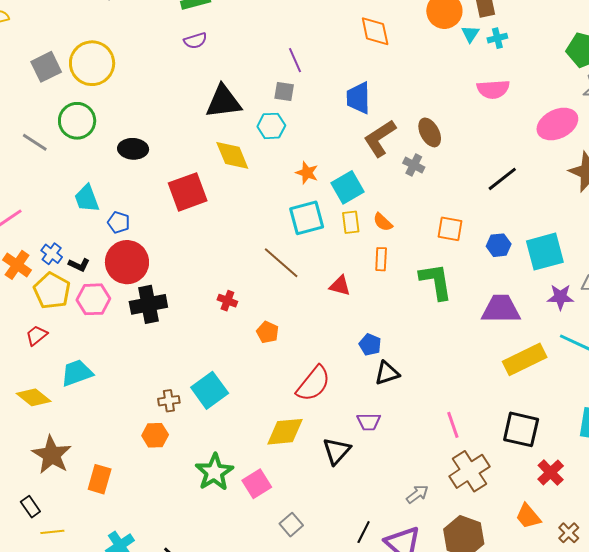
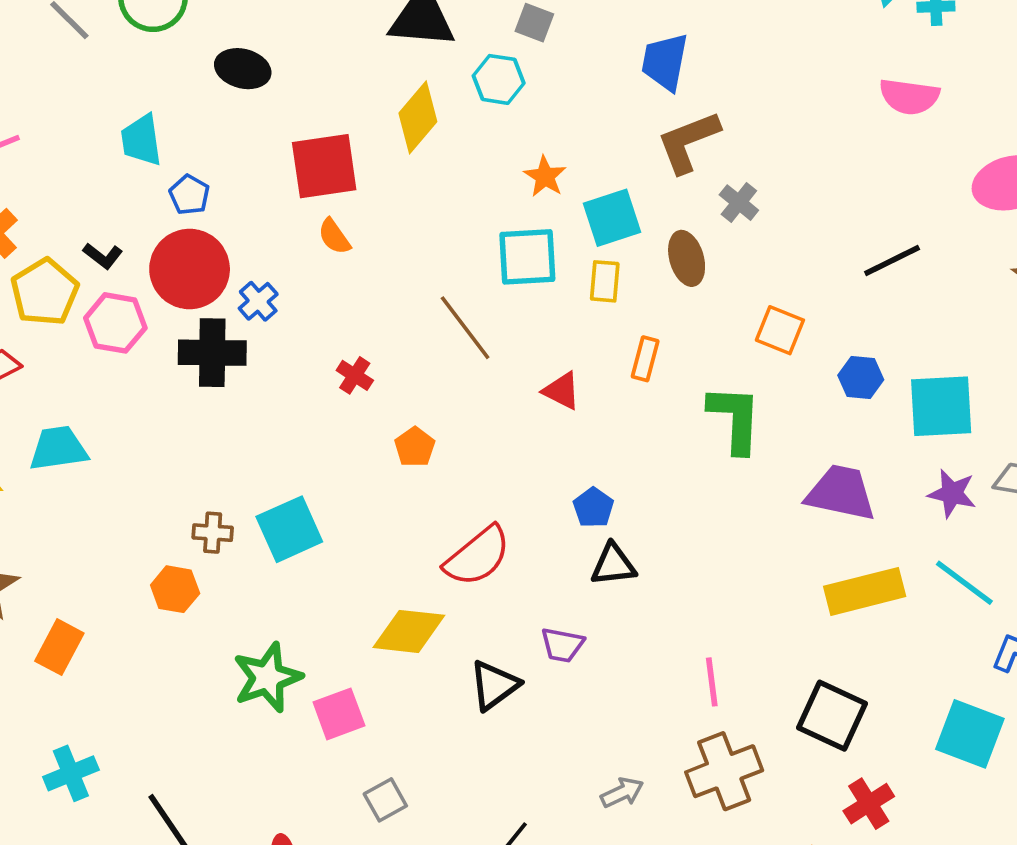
brown ellipse: (430, 132) -> (687, 258), moved
yellow diamond: (232, 155) -> (418, 117), turned 51
orange semicircle: (383, 222) -> (334, 237), moved
blue cross: (52, 254) -> (258, 301), moved

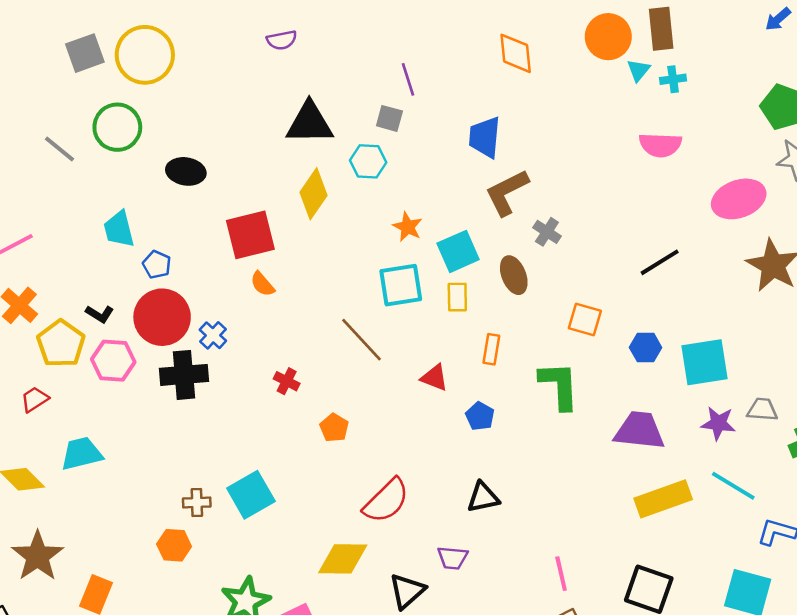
blue pentagon: (593, 508) -> (480, 416), moved

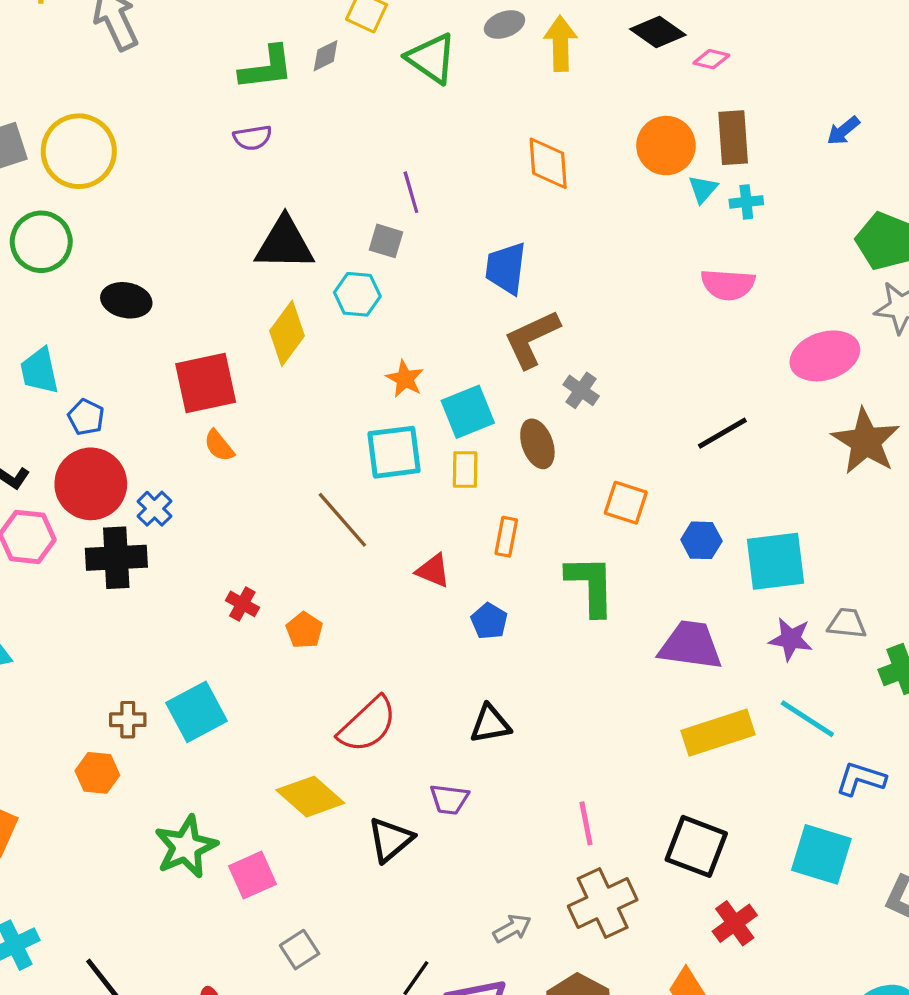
blue arrow: (778, 19) -> (843, 131), moved
red cross: (287, 381) -> (242, 604), moved
yellow diamond: (343, 559) -> (310, 797), turned 39

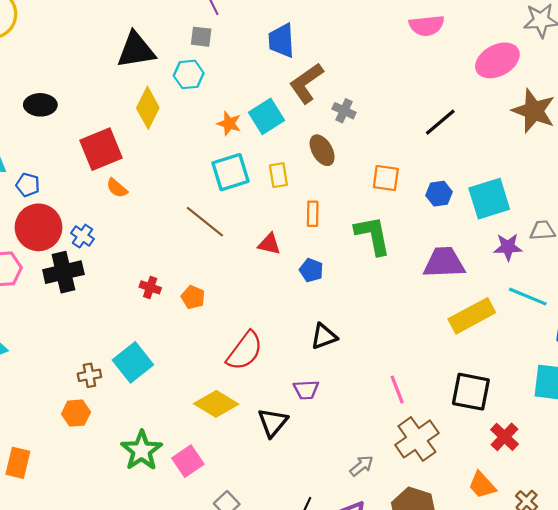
cyan square: (468, 412) -> (266, 116), moved

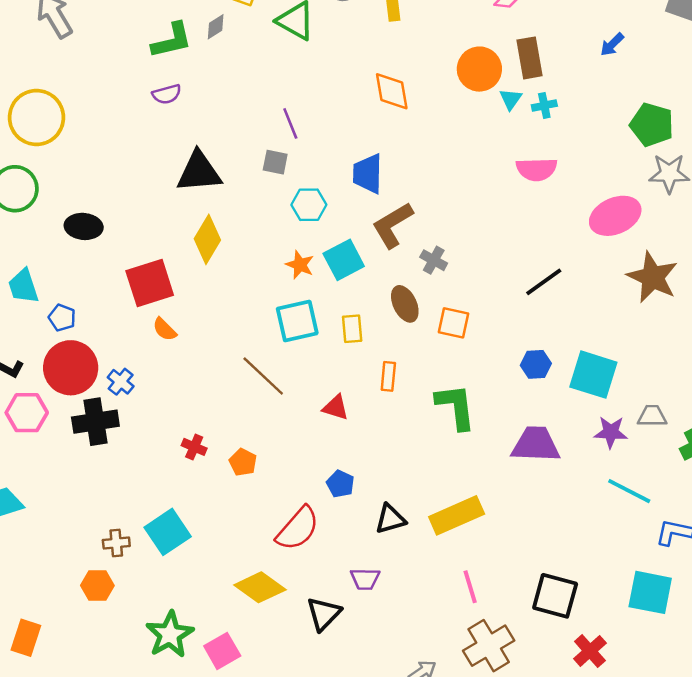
cyan hexagon: (189, 74) -> (309, 205), moved
orange square: (386, 178) -> (454, 323), moved
cyan square: (489, 199) -> (593, 375), turned 30
blue pentagon: (311, 270) -> (340, 484), moved
yellow rectangle: (472, 316) -> (457, 515), moved

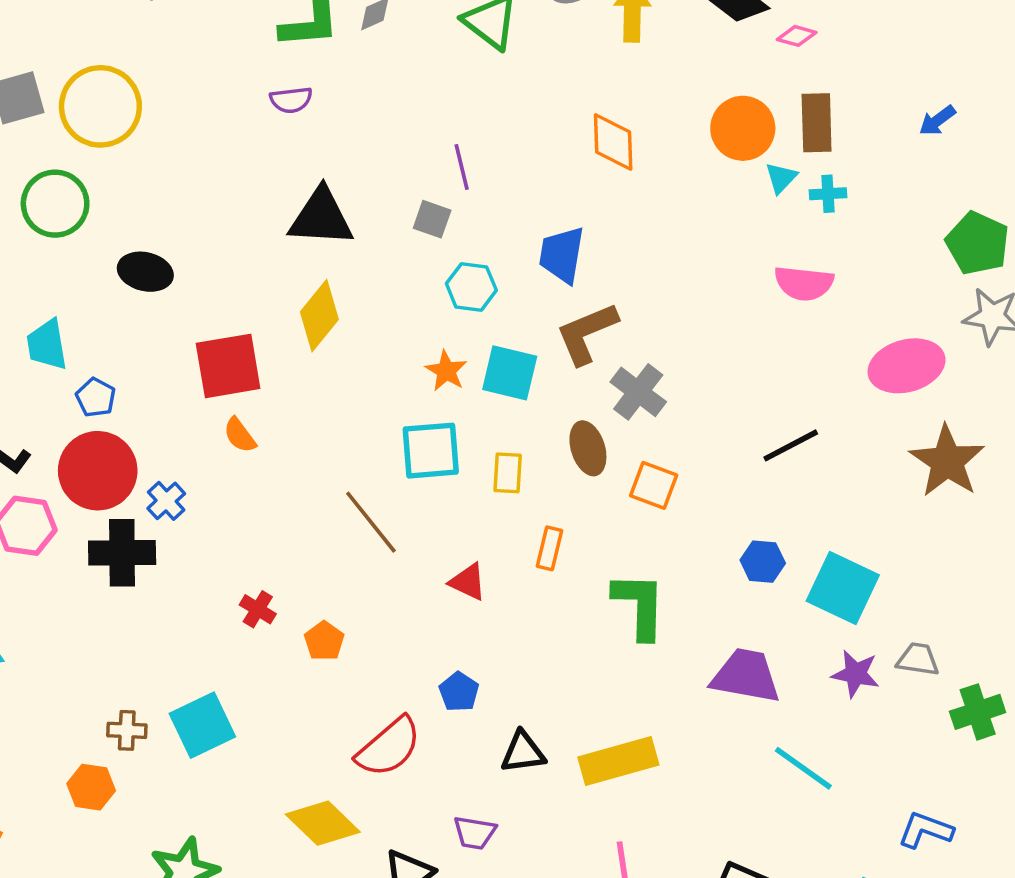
cyan square: (344, 260) -> (510, 373), turned 33
gray cross: (434, 260) -> (638, 392), size x1.4
cyan line: (629, 491) -> (803, 768), moved

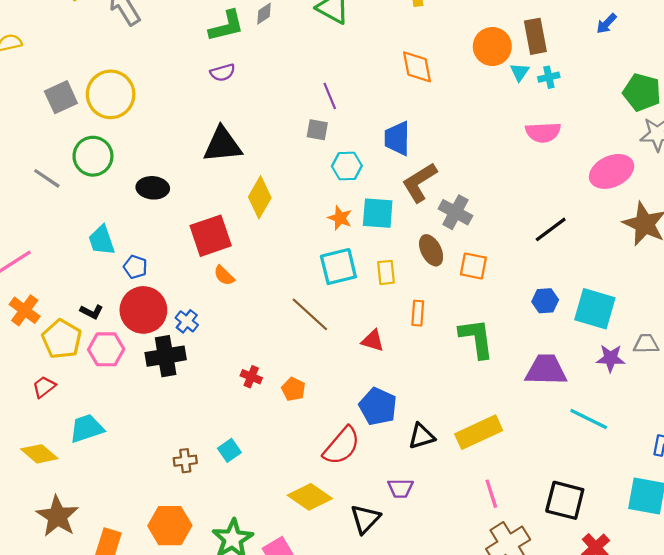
black triangle: (321, 217) -> (222, 145), moved
blue pentagon: (459, 692) -> (378, 406), size x1.6
cyan square: (202, 725) -> (229, 450), size x0.6
orange hexagon: (91, 787) -> (170, 526), moved, size x1.5

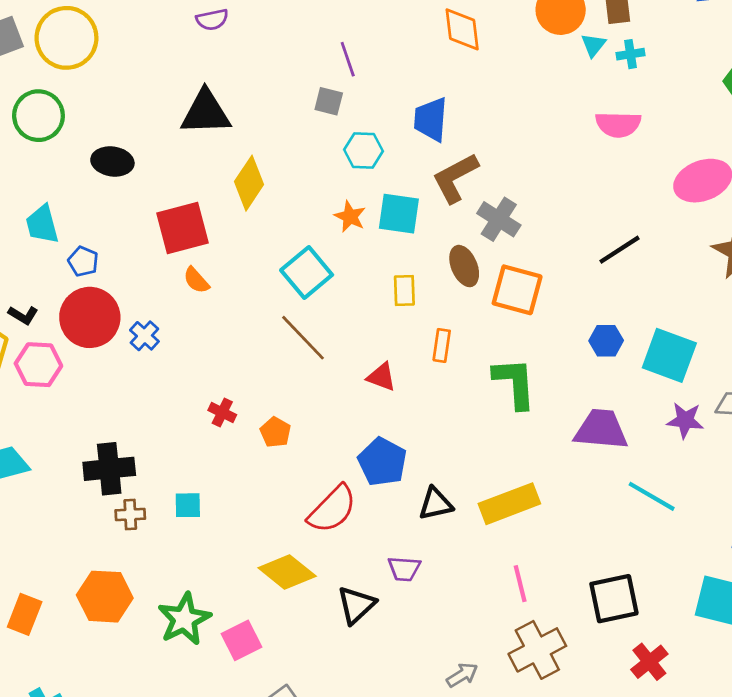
orange square: (473, 266) -> (517, 290), size x1.4
cyan square: (338, 267) -> (307, 273), moved, turned -30
black cross: (166, 356) -> (109, 469), moved
cyan square: (229, 450) -> (188, 505), turned 30
black square: (565, 500) -> (614, 599), turned -30

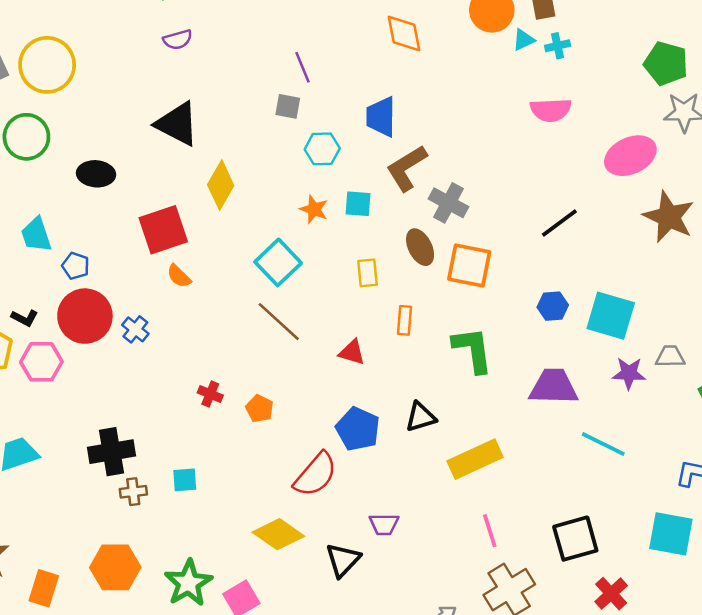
cyan triangle: (593, 45) -> (524, 40), turned 30
black triangle: (206, 112) -> (177, 124), turned 33
cyan square: (399, 214) -> (358, 204), size x0.7
black triangle: (436, 504) -> (421, 417), moved

